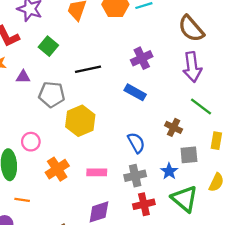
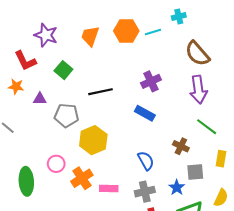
pink circle: (31, 142) -> (56, 164), moved
orange cross: (57, 169) -> (82, 178), moved

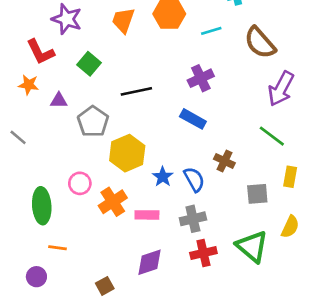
cyan line: (153, 32) -> (211, 31), moved
purple arrow: (198, 90) -> (281, 89), moved, turned 36
gray pentagon: (66, 115) -> (93, 122), turned 30
brown cross: (181, 146) -> (224, 161), moved
blue star: (177, 187) -> (163, 177), moved

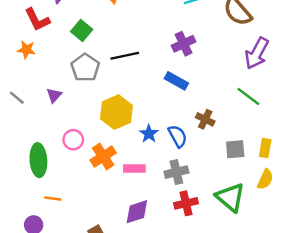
purple triangle: (59, 101) -> (54, 95), moved, turned -49
gray pentagon: (93, 122) -> (85, 68), moved
yellow rectangle: (290, 177) -> (265, 148), moved

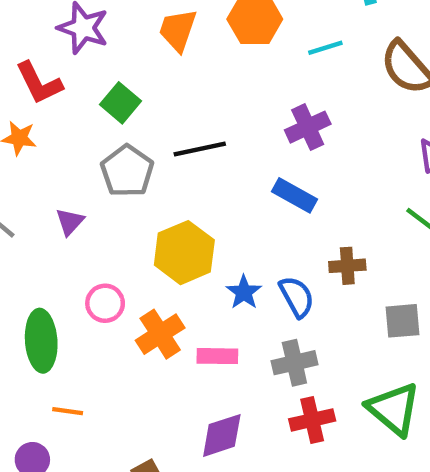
brown cross: (205, 119) -> (347, 266), turned -30

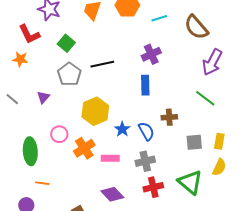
blue rectangle: (294, 195) -> (145, 85), turned 60
purple diamond: (222, 435) -> (112, 194), turned 65

